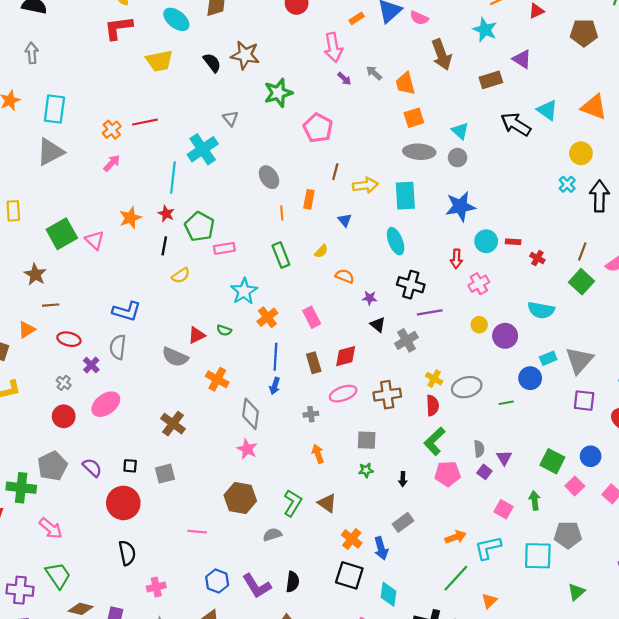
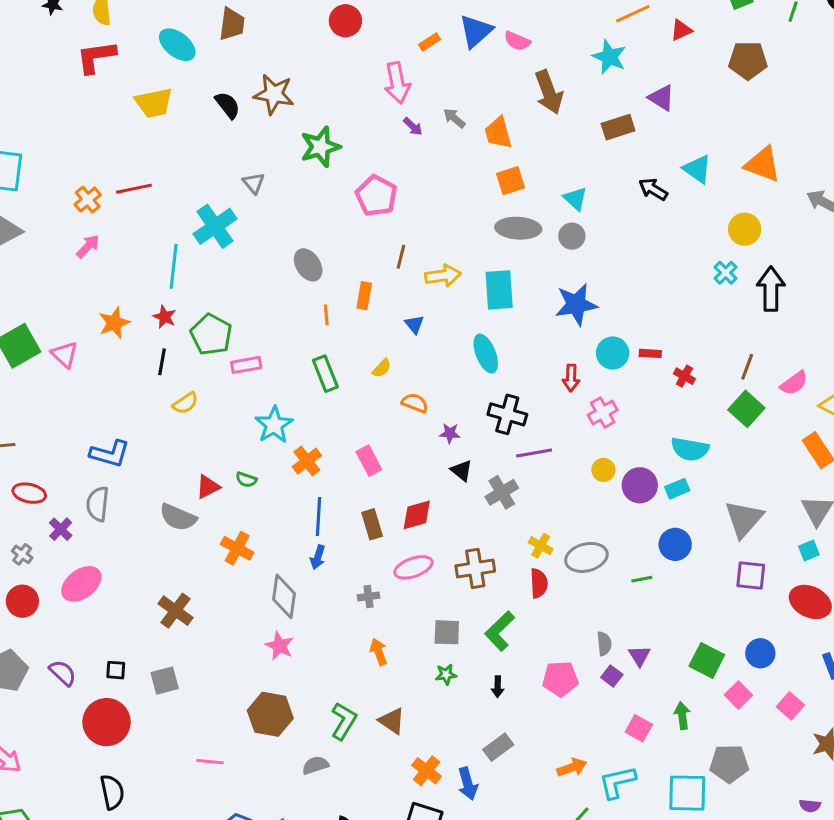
black arrow: (516, 124) -> (653, 189), size x0.7
cyan rectangle: (548, 358) -> (677, 489), moved
green L-shape: (435, 441) -> (500, 631), moved

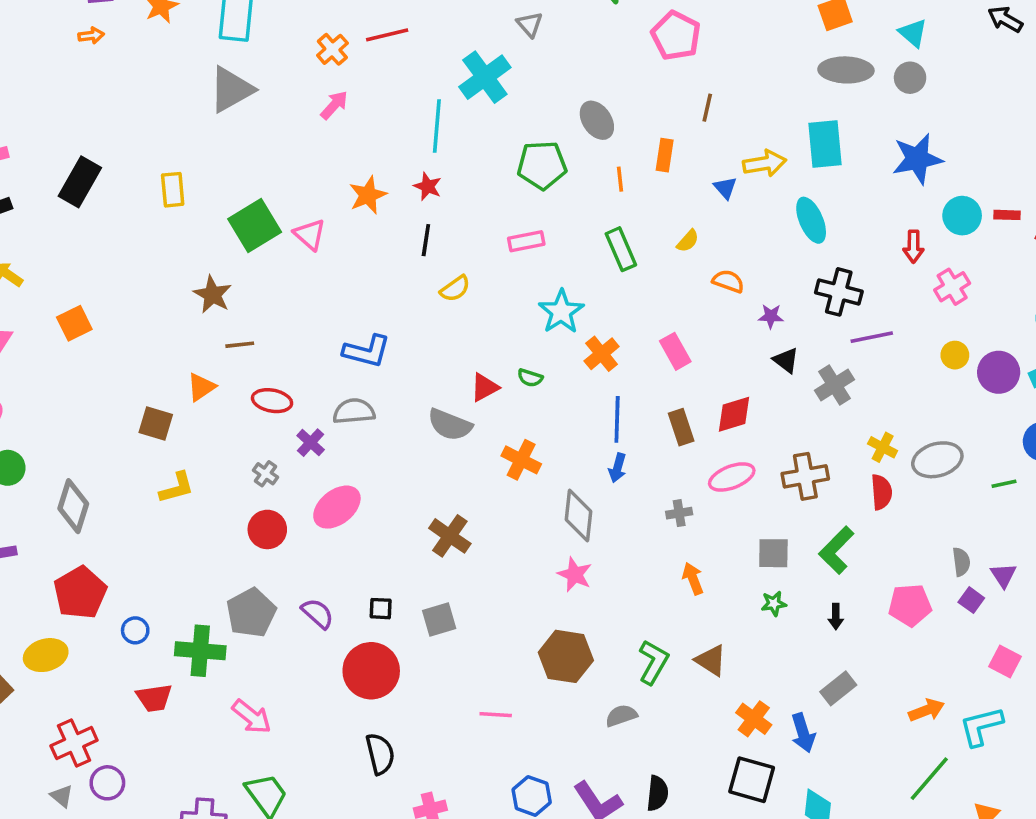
yellow arrow: (443, 276) -> (765, 163), moved
green pentagon: (211, 335) -> (542, 165), moved, turned -30
gray semicircle: (98, 504) -> (354, 411), turned 80

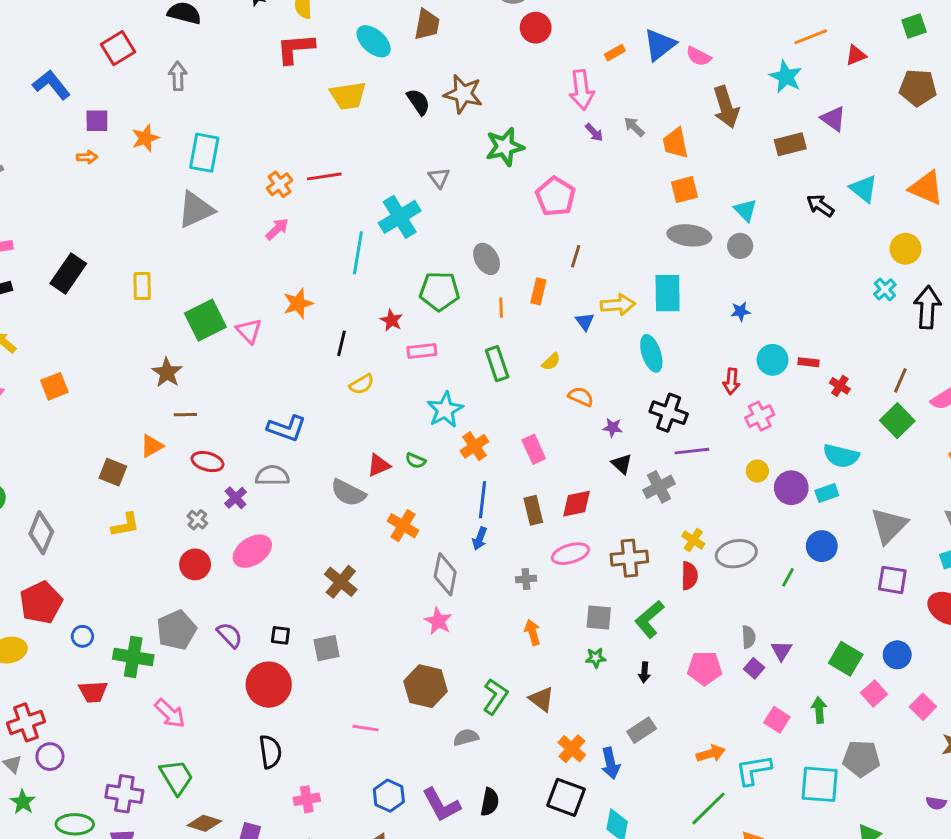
blue star: (917, 159) -> (740, 311), size x0.5
red star: (428, 186) -> (392, 320), moved
green line: (1004, 484) -> (788, 577), turned -54

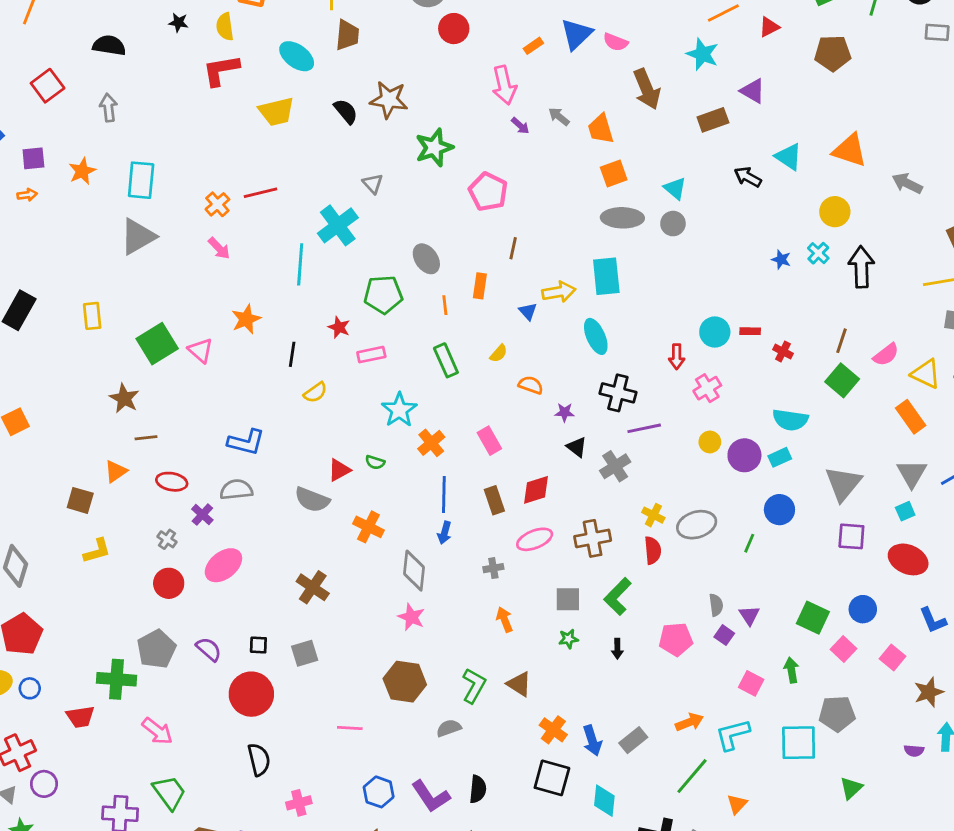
pink arrow: (277, 229) -> (219, 248), turned 95
blue star: (740, 311) -> (781, 259), moved, turned 30
blue circle: (82, 636) -> (30, 688), moved
gray rectangle: (642, 730) -> (633, 740), moved

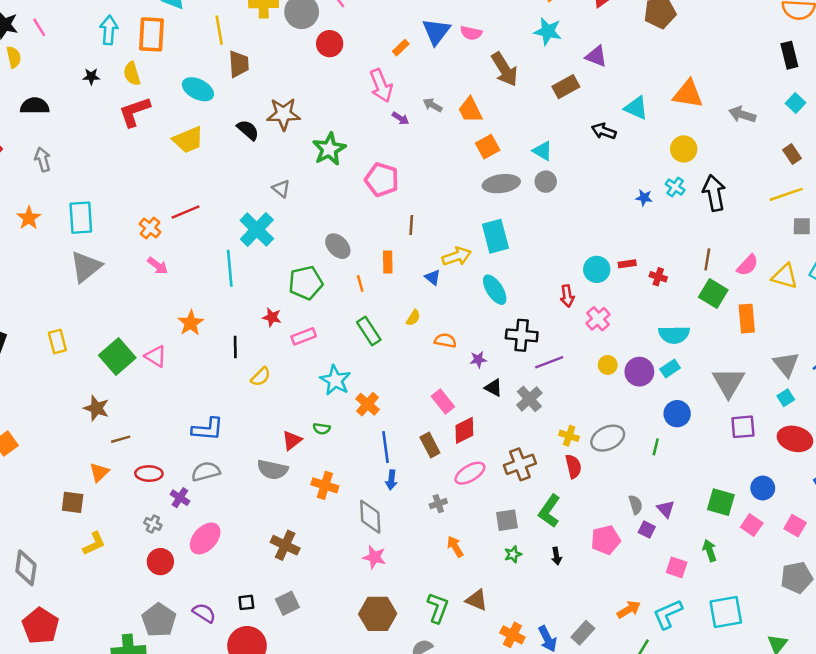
orange rectangle: (911, 417) -> (747, 319), moved, turned 40
pink rectangle: (489, 441) -> (443, 402), moved
gray pentagon: (837, 714) -> (797, 578), moved

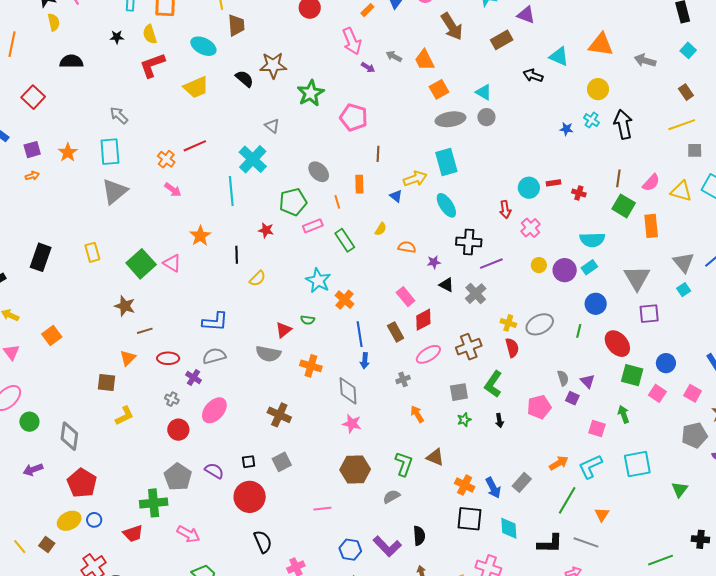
gray arrow: (43, 160) -> (119, 115), moved, turned -30
pink rectangle: (304, 336) -> (313, 226), moved
red ellipse: (795, 439) -> (617, 344), moved, turned 36

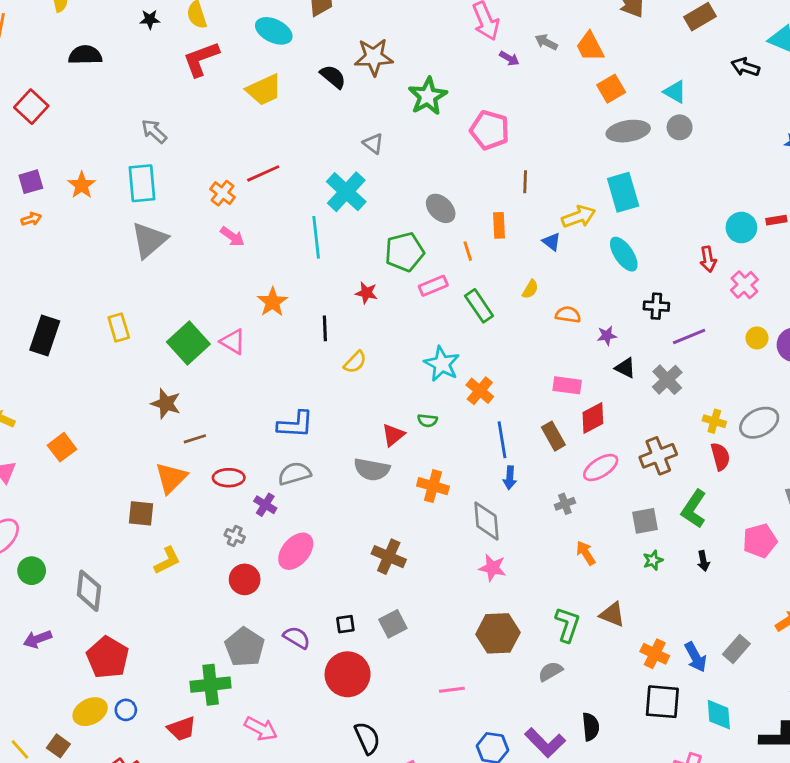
black cross: (469, 242) -> (656, 306), size x0.7
pink rectangle: (406, 297) -> (567, 385), turned -42
orange triangle: (128, 358) -> (171, 478), size x1.4

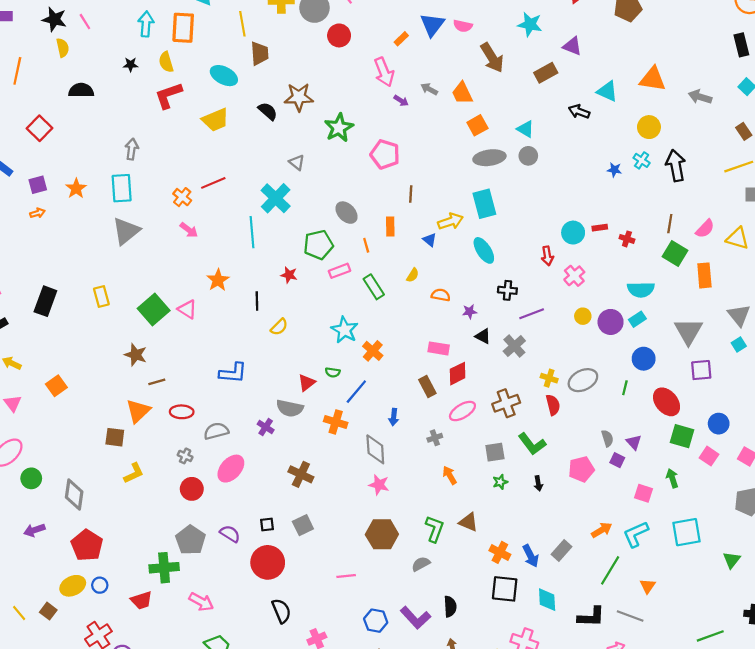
gray arrow: (154, 131) -> (132, 149), turned 54
blue line: (502, 440) -> (356, 392), moved, turned 48
gray semicircle: (294, 474) -> (216, 431), moved
purple cross: (265, 505) -> (266, 427), moved
green L-shape: (694, 509) -> (532, 444), turned -72

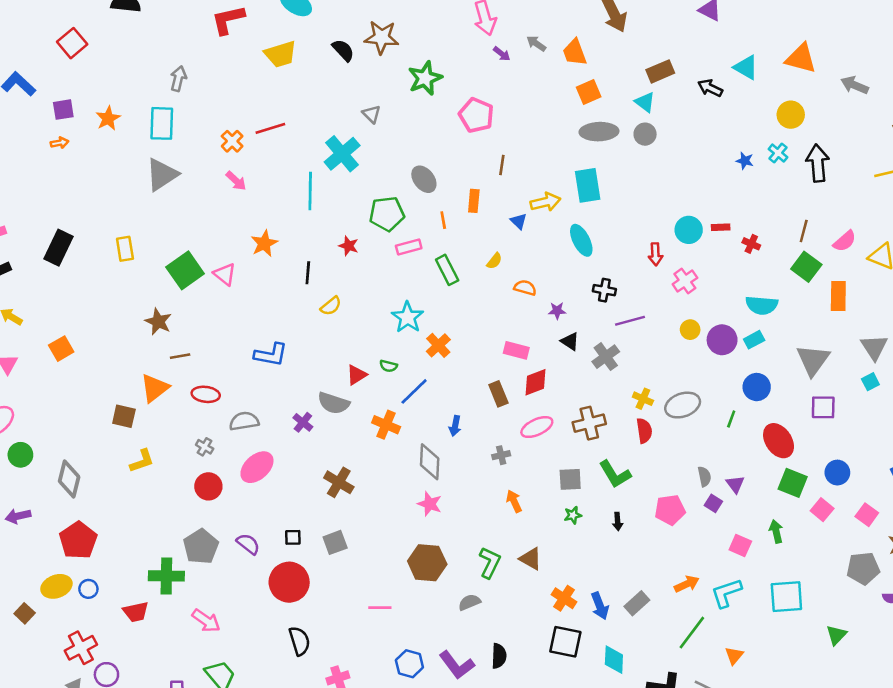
brown rectangle: (546, 73) -> (660, 71), moved

